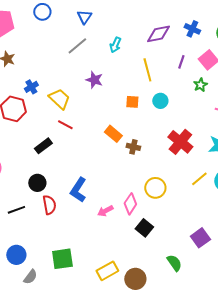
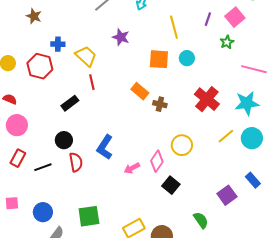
blue cross: (31, 87) -> (58, 44), turned 32
orange square: (132, 102) -> (159, 59), size x1.5
red line: (65, 125) -> (92, 82), turned 49

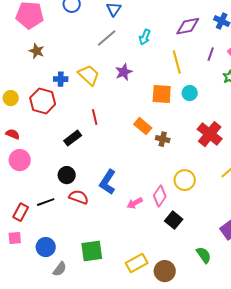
purple star: (121, 37) -> (124, 72), turned 30
yellow trapezoid: (86, 56) -> (89, 75), moved
red rectangle: (18, 158) -> (21, 212), moved
red semicircle: (76, 162) -> (79, 197), turned -60

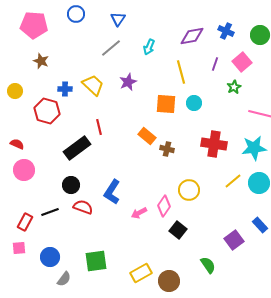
yellow circle: (11, 98) -> (15, 91), moved
red cross: (210, 134) -> (214, 144), turned -30
black rectangle: (73, 138) -> (77, 148), size x1.5

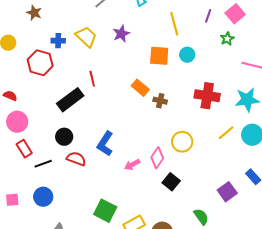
red rectangle: (25, 222) -> (24, 149), moved, turned -60
blue circle: (50, 257) -> (43, 197), moved
green square: (96, 261) -> (105, 211), moved, turned 35

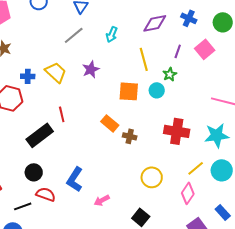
green star: (227, 39) -> (170, 74), moved
pink diamond: (157, 158) -> (188, 193), moved
black line: (43, 164) -> (23, 206), moved

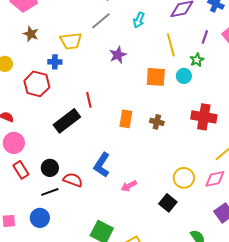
yellow trapezoid: (56, 72) -> (71, 41), moved, turned 130
orange rectangle: (110, 123) -> (126, 119), moved, turned 60
black circle: (34, 172) -> (50, 168), moved
yellow circle: (152, 177) -> (184, 178), moved
pink diamond: (188, 193) -> (215, 179), turned 45

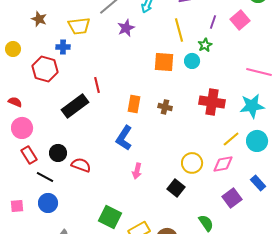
purple star: (118, 55) -> (126, 28), moved
blue L-shape: (102, 165) -> (124, 138), moved
pink arrow: (129, 186) -> (137, 171), turned -49
black line: (50, 192) -> (45, 177), moved, turned 48

